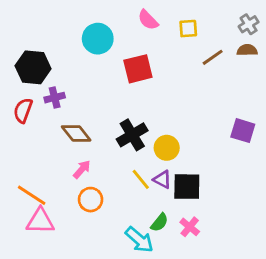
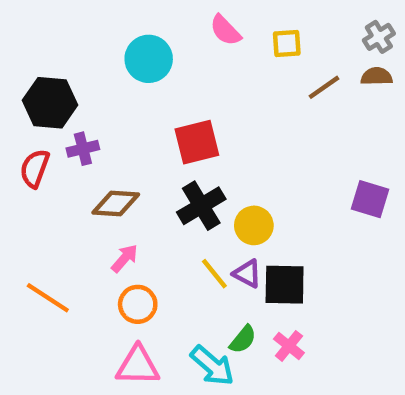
red square: (138, 69) -> (197, 142), moved
brown diamond: (76, 133) -> (116, 204), turned -48
pink triangle: (40, 221) -> (138, 366), moved

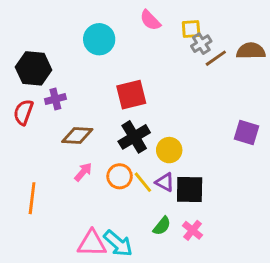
gray cross: (379, 37) -> (201, 44), moved
brown semicircle: (377, 76) -> (251, 51), size x1.4
orange line: (48, 298) -> (32, 198), turned 64
orange circle: (138, 304) -> (120, 176), moved
cyan arrow: (212, 366) -> (118, 243), moved

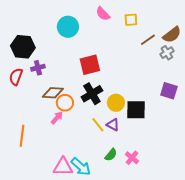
gray cross: (201, 44) -> (167, 53), moved
brown semicircle: (251, 51) -> (172, 35), turned 144
orange circle: (120, 176) -> (65, 103), moved
black square: (190, 189) -> (136, 110), moved

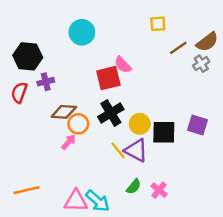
pink semicircle: (103, 14) -> (123, 65), moved
purple square: (169, 91) -> (198, 125), moved
purple triangle: (113, 125) -> (136, 150), size x1.5
orange line: (22, 136) -> (26, 190), moved, turned 70

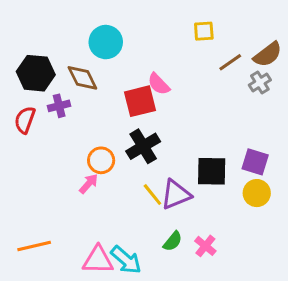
brown diamond: (64, 112) -> (82, 78), moved, turned 60
yellow circle: (140, 124) -> (257, 193), moved
purple triangle: (136, 150) -> (176, 195), turned -50

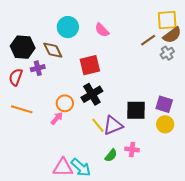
yellow square: (204, 31) -> (167, 20), moved, size x1.5
pink semicircle: (159, 84) -> (102, 30), moved
orange line: (34, 246) -> (22, 109), moved, turned 30
pink cross: (205, 246) -> (132, 149), moved, turned -32

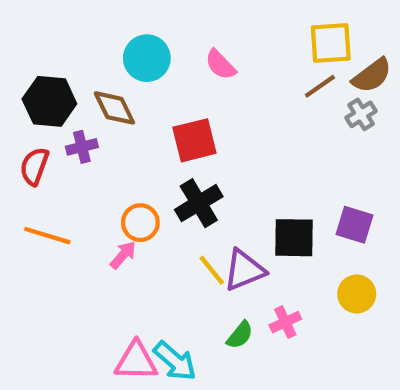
yellow square: (167, 20) -> (331, 43), moved
yellow circle: (165, 124) -> (357, 294), moved
pink cross: (132, 149) -> (285, 322), turned -32

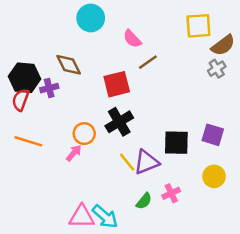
cyan circle: (147, 58) -> (91, 18), moved
brown line: (320, 86) -> (148, 62), moved
black hexagon: (49, 101) -> (24, 78), moved

